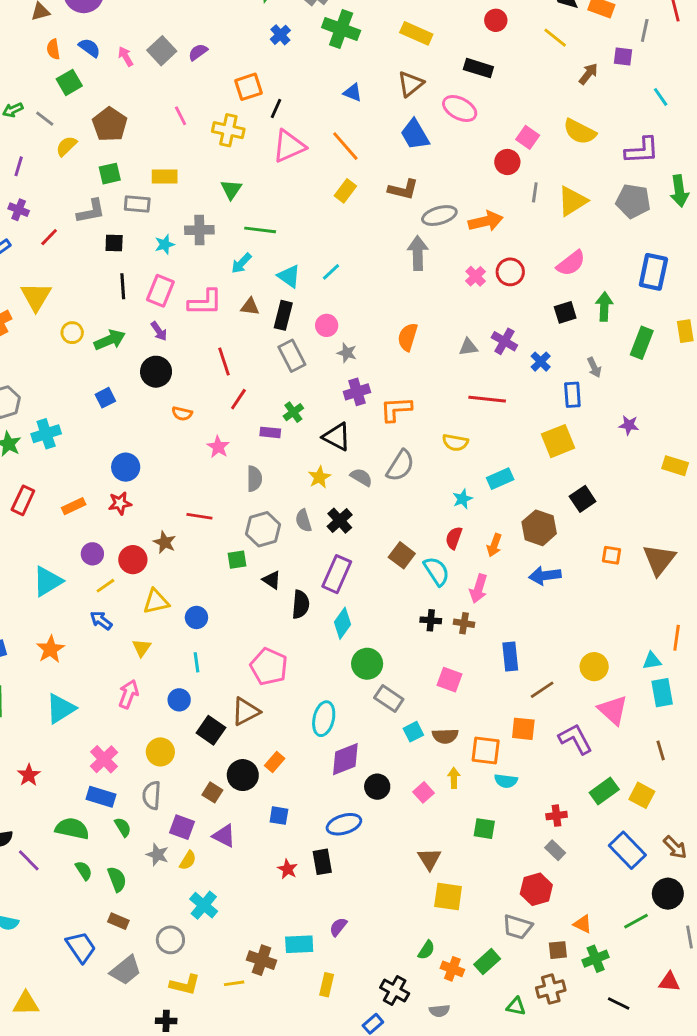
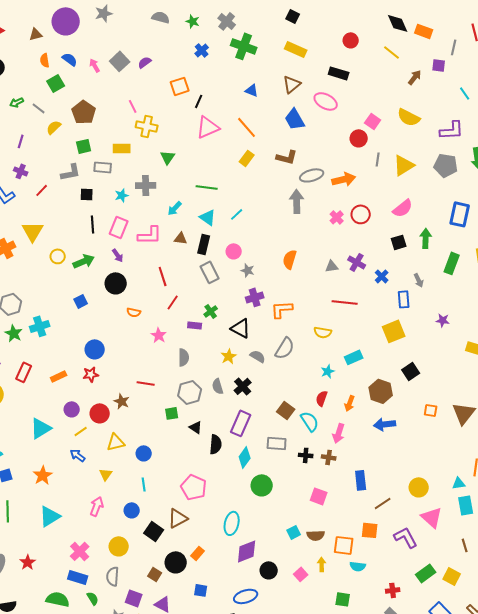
yellow cross: (228, 130) -> (147, 126), moved
green line: (260, 230) -> (207, 187), moved
gray rectangle: (389, 698) -> (277, 443), moved, turned -30

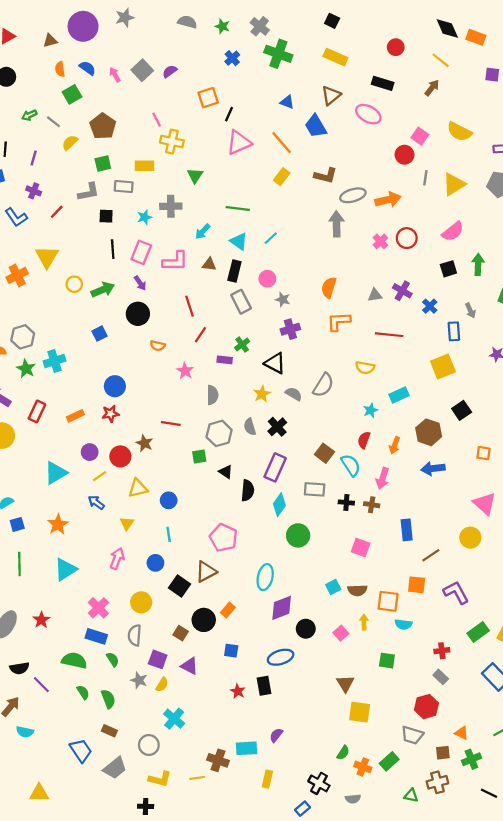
brown arrow: (415, 77) -> (432, 88), moved
blue trapezoid: (295, 119) -> (316, 126), moved
orange L-shape: (282, 309) -> (339, 321), moved
pink triangle: (432, 517) -> (485, 504), moved

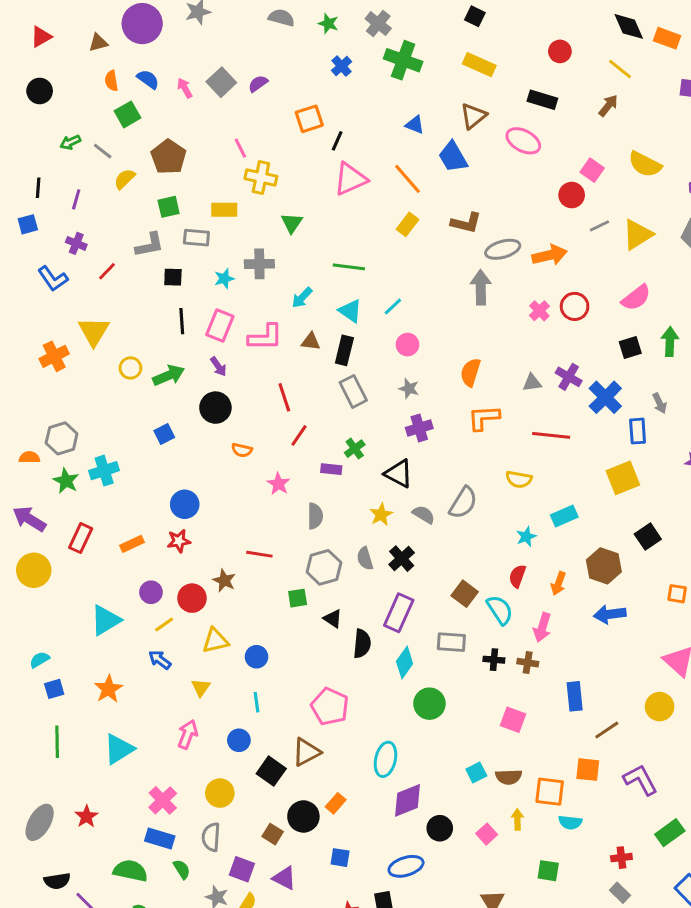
gray line: (425, 178) -> (599, 226), turned 56
pink circle: (267, 279) -> (407, 345), moved
blue cross: (430, 306) -> (605, 397), size x1.6

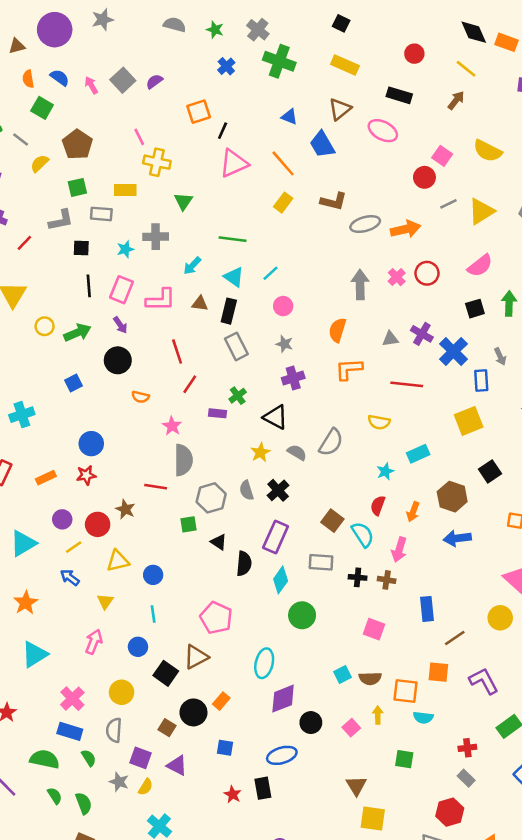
green square: (128, 114) -> (42, 108), turned -30
gray arrow: (481, 287) -> (360, 285), moved
gray semicircle: (315, 516) -> (183, 460), moved, size x1.4

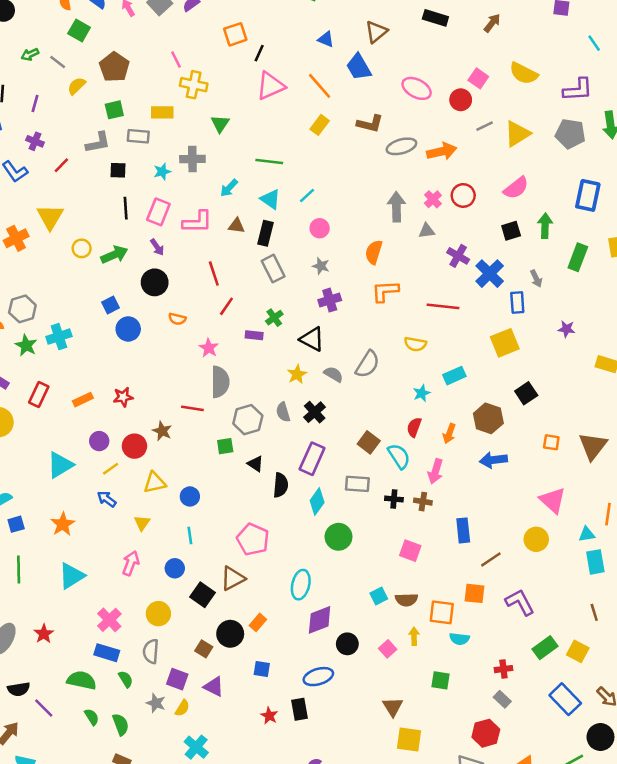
pink ellipse: (383, 131) -> (417, 88), moved
gray triangle: (390, 339) -> (427, 231), moved
blue circle: (91, 444) -> (128, 329), moved

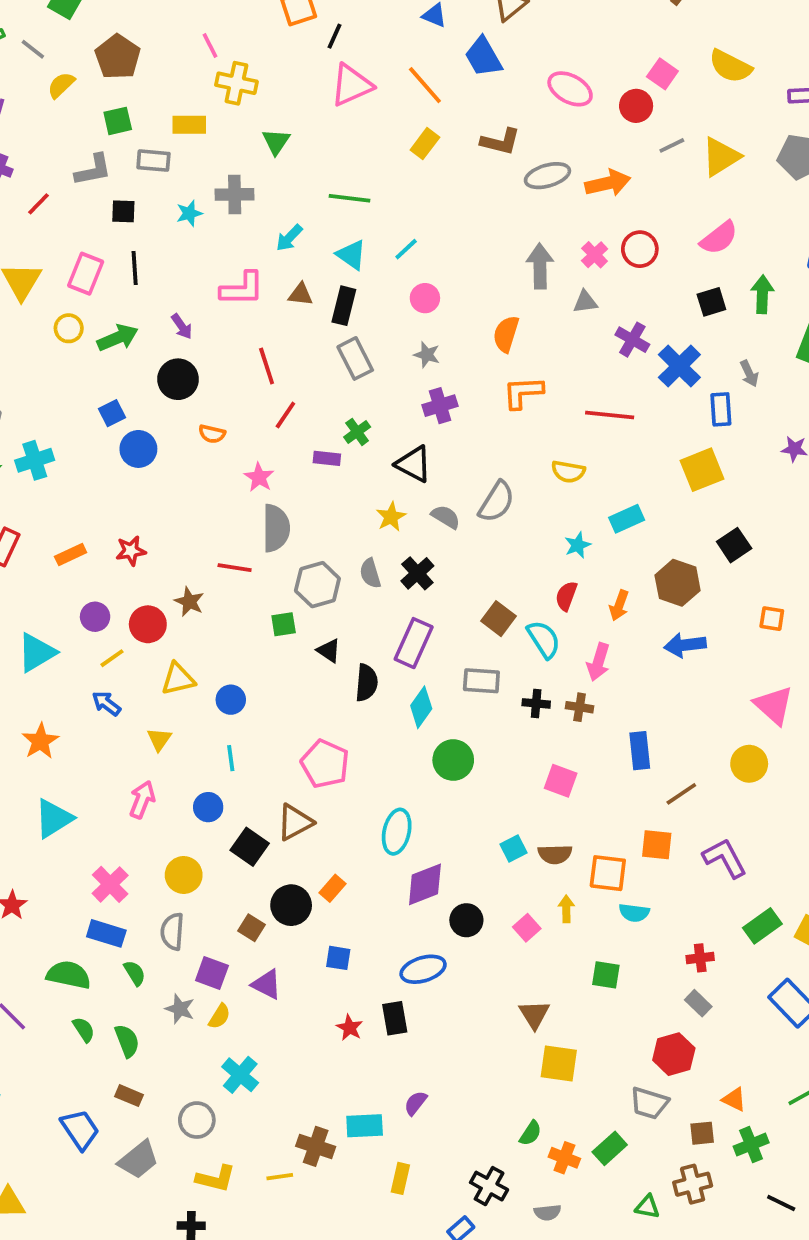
pink rectangle: (158, 212) -> (86, 274), moved

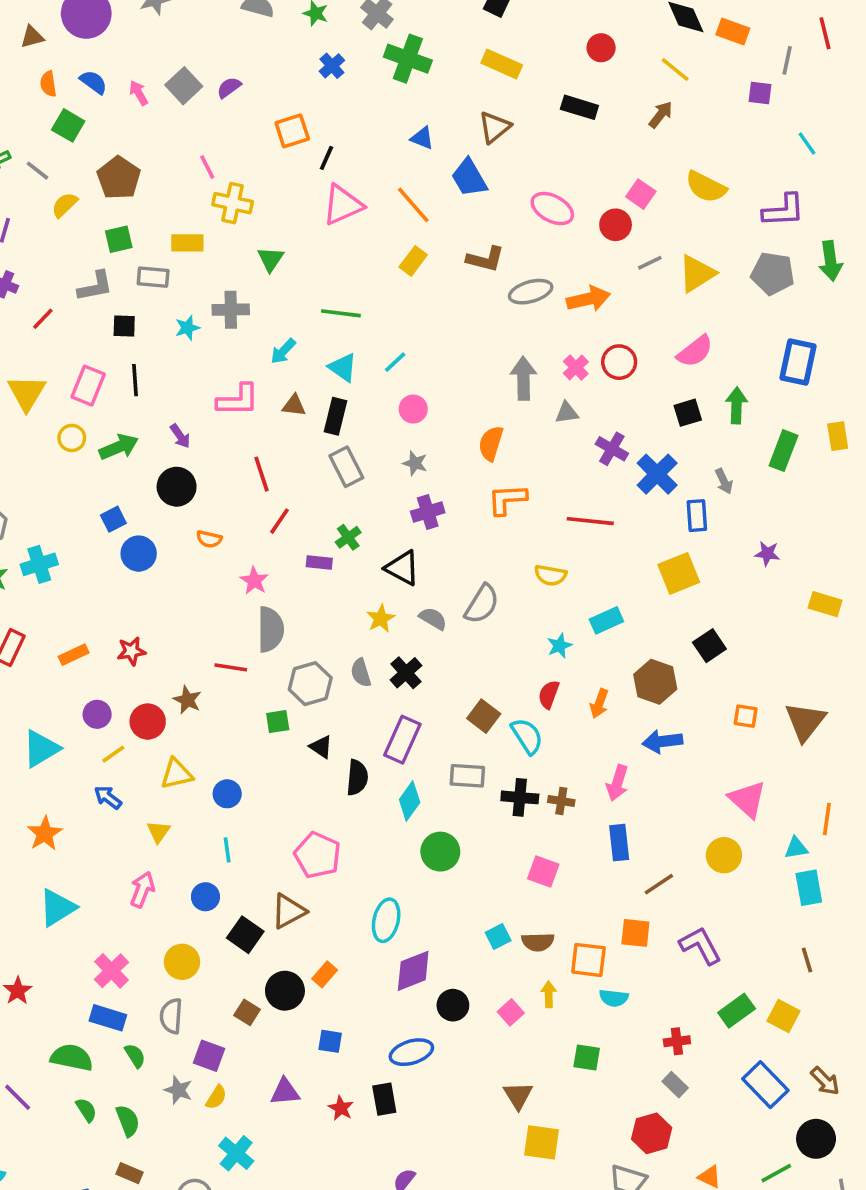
pink arrow: (598, 662) -> (617, 783), moved
black cross: (536, 703) -> (520, 797), size x1.4
purple triangle: (267, 984) -> (285, 1092), moved, turned -32

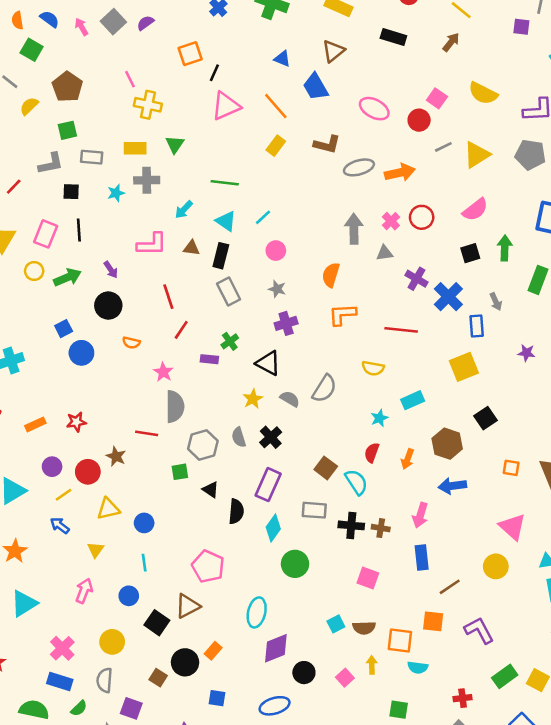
yellow rectangle: (187, 243) -> (135, 148), moved
green semicircle: (135, 1056) -> (79, 708), turned 78

